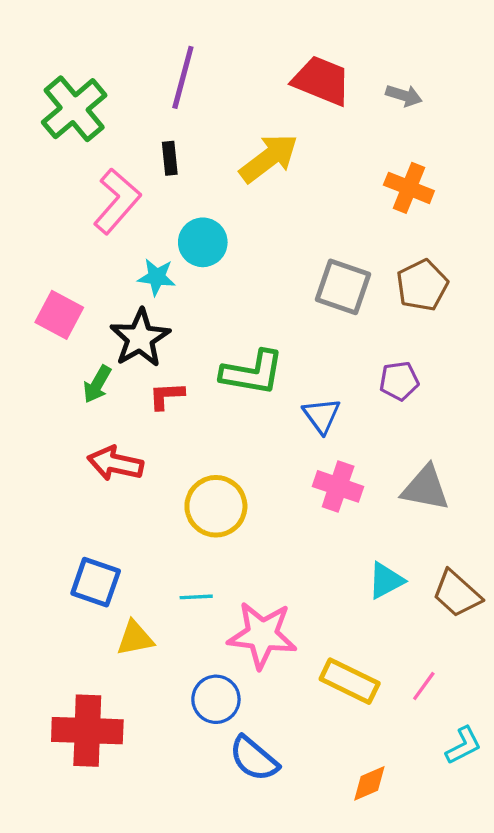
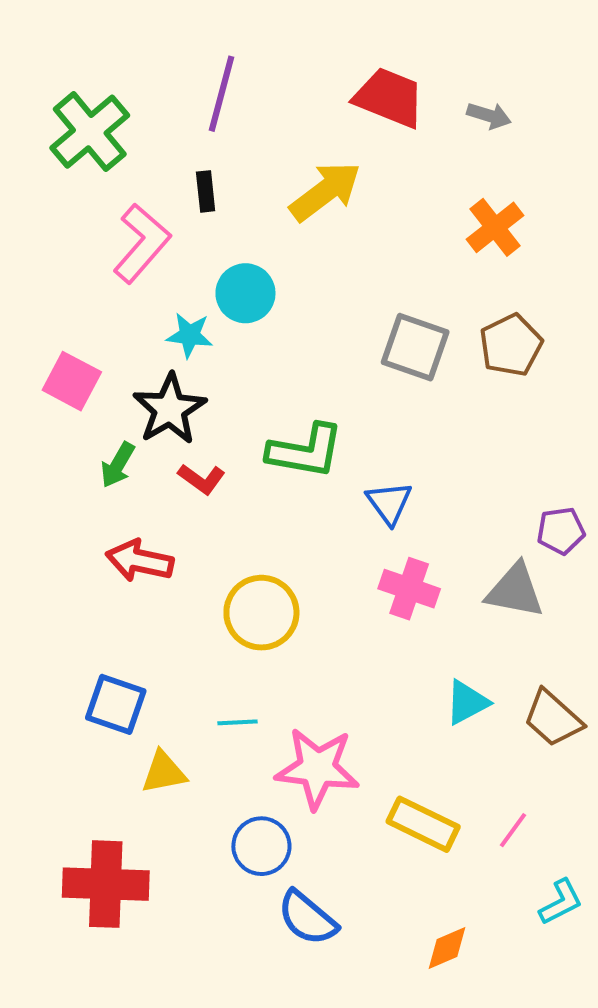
orange cross: (409, 188) -> (495, 227), turned 30
purple pentagon: (399, 381) -> (561, 531), moved
red L-shape: (166, 396) -> (202, 479), turned -141

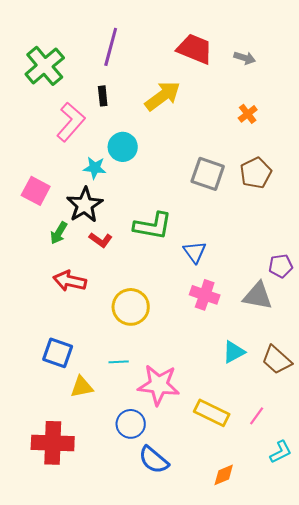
orange cross: (495, 227) -> (248, 114), size x0.7

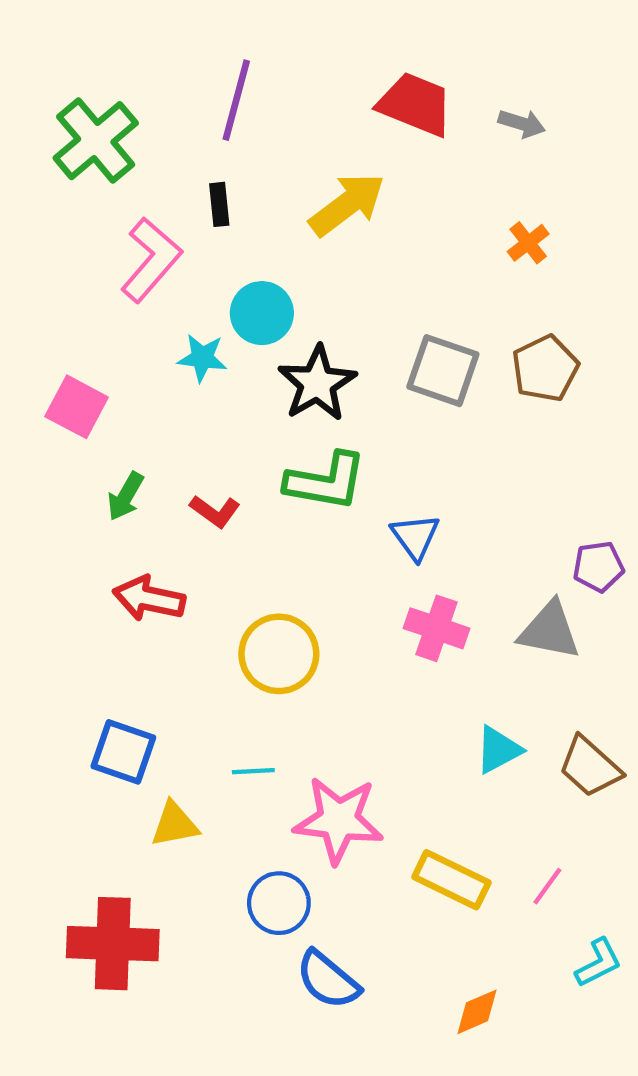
black star: (85, 205) -> (317, 383), moved

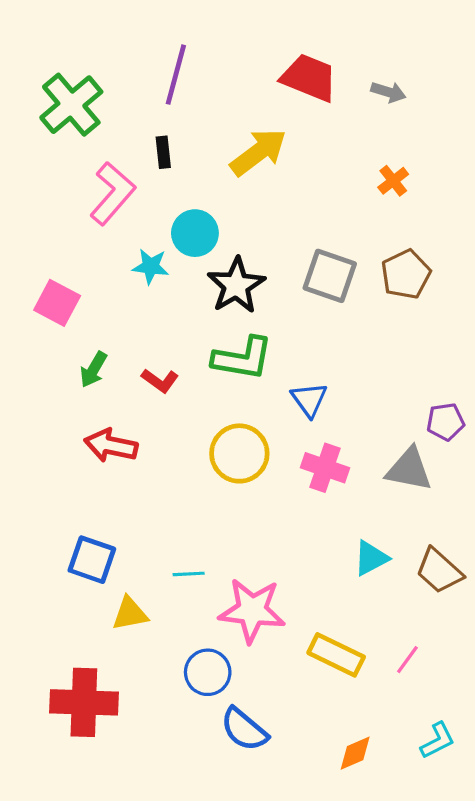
yellow circle: (279, 654) -> (239, 453), moved
cyan L-shape: (598, 963) -> (438, 740), moved

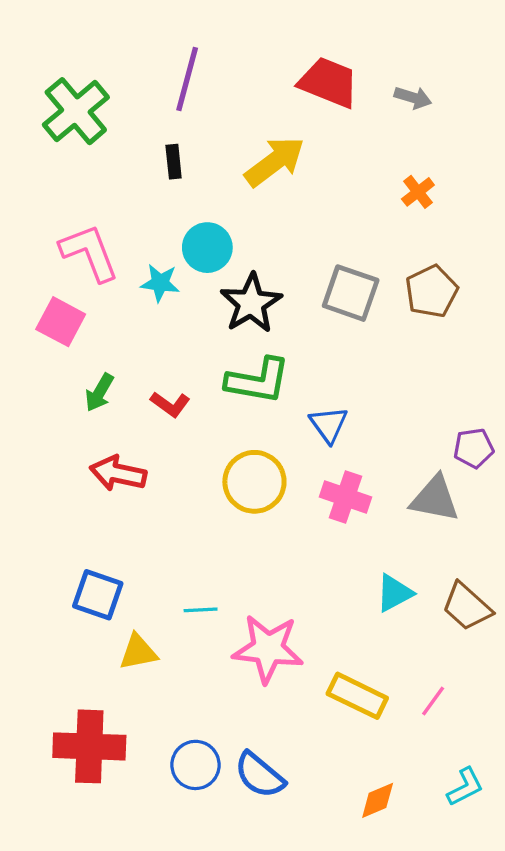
pink L-shape: (113, 193) -> (89, 253), moved, turned -62
blue circle: (208, 672) -> (195, 765), moved

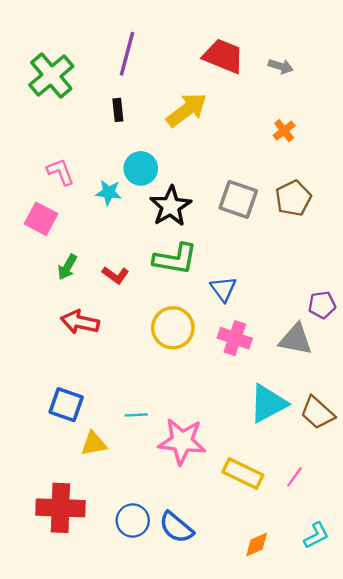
pink L-shape: (89, 253) -> (60, 172), size x0.7
cyan triangle: (394, 593) -> (268, 404), size x1.5

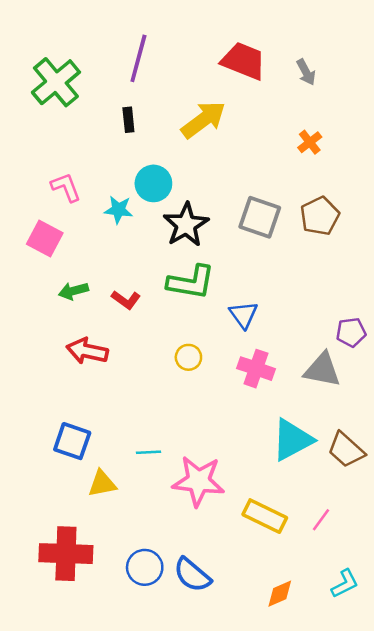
gray arrow: (281, 66) -> (306, 72), turned 45
green arrow: (67, 267) -> (73, 291), turned 45
yellow circle: (173, 328) -> (188, 357), size x0.6

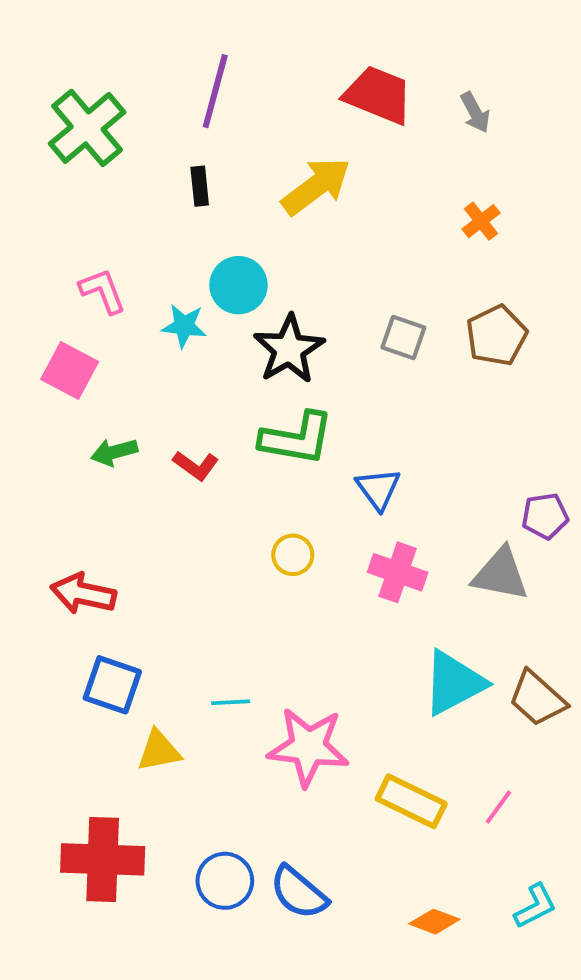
gray square: (260, 217) -> (403, 338), size x0.7
red arrow: (87, 351) -> (83, 594), moved
orange diamond: (280, 594) -> (434, 922), turned 44

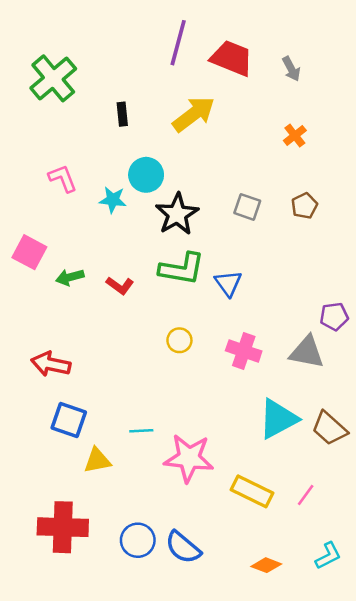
purple line: (215, 91) -> (178, 43), moved
brown pentagon: (497, 336) -> (304, 206), size x0.7
pink square: (70, 370) -> (29, 252), moved
blue triangle: (378, 489) -> (228, 283), moved

